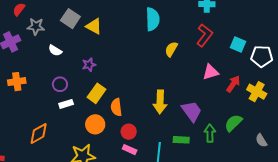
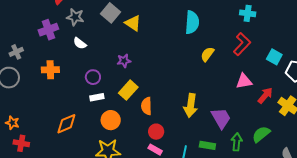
white semicircle: (55, 50) -> (80, 43), moved
orange circle: (95, 124) -> (111, 120), moved

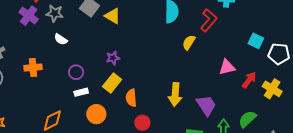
purple cross: (48, 30) -> (29, 16), moved, turned -30
red L-shape: (242, 44) -> (209, 20), moved
purple star: (124, 61) -> (113, 58), moved

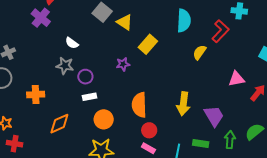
gray star: (55, 13) -> (65, 66), moved
orange cross: (33, 68) -> (36, 94), moved
yellow rectangle: (112, 83) -> (148, 44), moved
orange semicircle: (131, 98) -> (139, 105), size x1.4

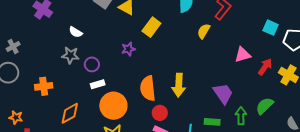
yellow arrow: (183, 104) -> (179, 85), moved
orange circle: (104, 119) -> (113, 106), size x1.4

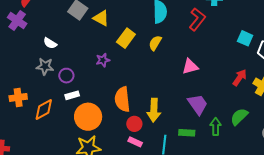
yellow semicircle: (204, 31) -> (155, 43), moved
pink triangle: (243, 55) -> (190, 67), moved
yellow arrow: (179, 85) -> (154, 110), moved
orange diamond: (70, 113) -> (44, 109), moved

